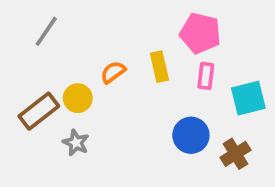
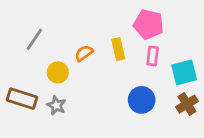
gray line: (46, 31) -> (34, 39), moved
brown rectangle: (39, 111) -> (22, 99), moved, turned 56
brown cross: (235, 154) -> (187, 104), moved

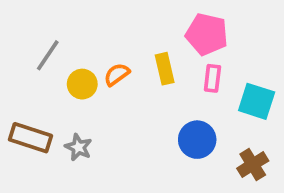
yellow circle: (58, 72) -> (82, 84), moved
cyan square: (184, 72) -> (257, 101), turned 32
brown cross: (187, 104) -> (253, 165), moved

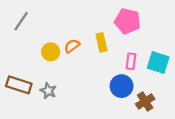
gray line: (48, 55) -> (21, 21), moved
pink rectangle: (212, 78) -> (131, 61), moved
brown cross: (253, 165) -> (145, 101), moved

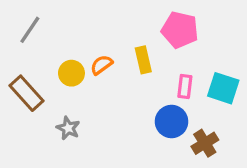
brown rectangle: (19, 85) -> (26, 93), moved, turned 30

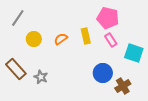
yellow circle: (71, 73) -> (34, 39), moved
pink rectangle: (185, 87) -> (111, 40), moved, turned -40
brown rectangle: (26, 93) -> (16, 69), moved

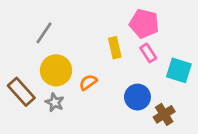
gray line: (18, 18) -> (44, 33), moved
yellow circle: (34, 39) -> (56, 70), moved, size x1.5
orange semicircle: (61, 39) -> (88, 82), moved

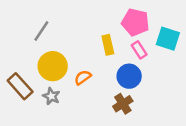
cyan square: (179, 70) -> (168, 39), moved
blue circle: (137, 97) -> (129, 76), moved
brown cross: (164, 114) -> (123, 104), moved

